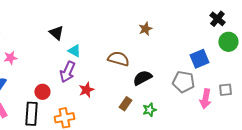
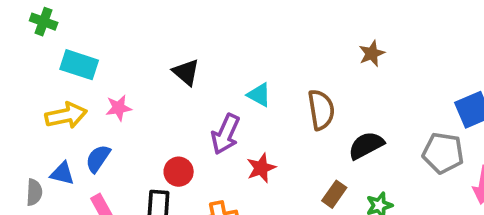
black triangle: (56, 33) -> (186, 72), moved
cyan triangle: (74, 51) -> (259, 95), moved
brown semicircle: (118, 59) -> (321, 110), turned 65

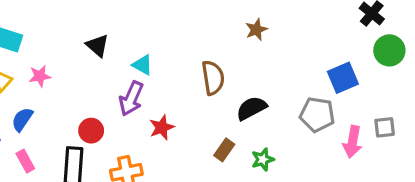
cyan triangle: (259, 95) -> (142, 65), moved

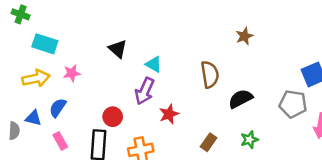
brown rectangle: (224, 150) -> (209, 142), moved

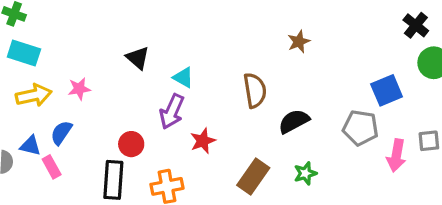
cyan rectangle: (45, 44) -> (24, 53), moved
pink rectangle: (60, 141) -> (52, 167), moved
brown rectangle: (209, 142) -> (253, 177), size x1.5

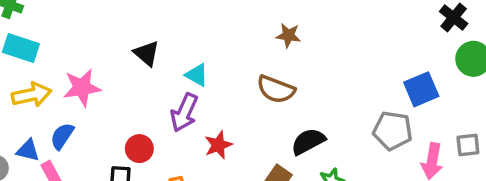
brown star: (299, 42) -> (288, 35), moved, turned 30
pink star: (79, 89) -> (82, 88), size x1.5
brown semicircle: (255, 90) -> (276, 89), turned 120
black semicircle: (294, 121) -> (308, 141), moved

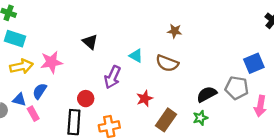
cyan triangle: (197, 75) -> (136, 56), moved
black semicircle: (308, 141) -> (207, 94), moved
red star: (218, 145) -> (145, 99), moved

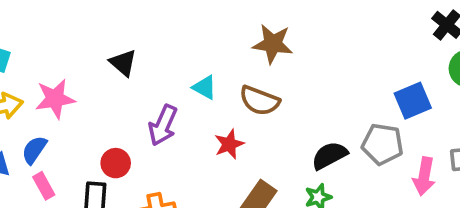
brown star: (175, 31) -> (273, 44), size x1.5
red star: (145, 99) -> (229, 144), moved
pink rectangle: (33, 114) -> (44, 186), moved

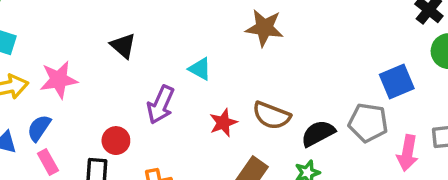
brown semicircle: (259, 101) -> (272, 115), moved

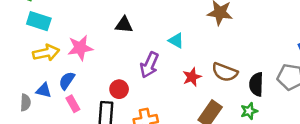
black triangle: (123, 46) -> (124, 25), turned -36
black semicircle: (318, 133) -> (256, 84), turned -60

